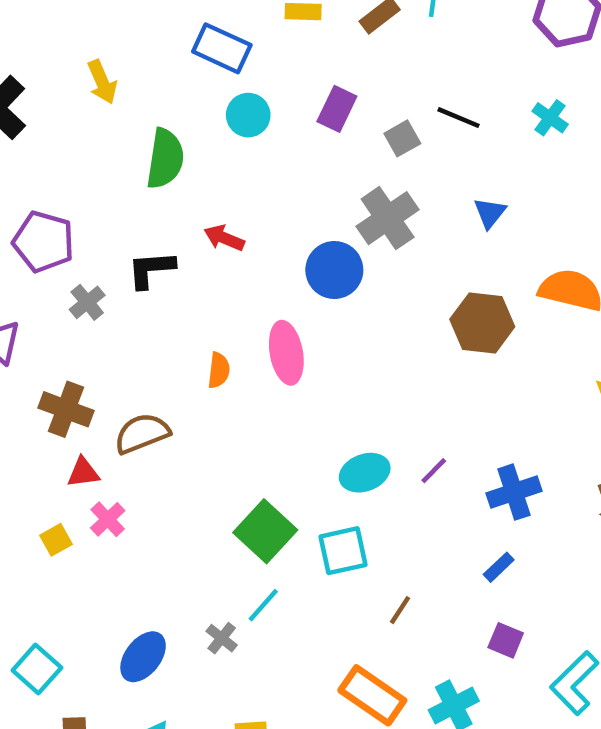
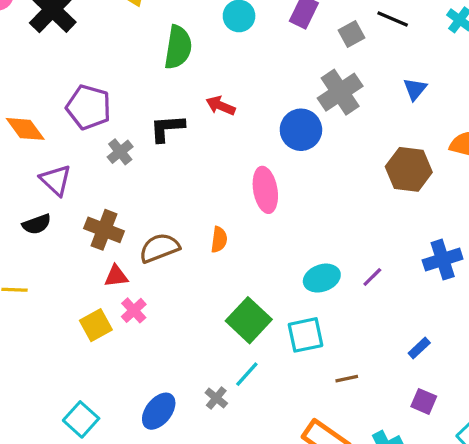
orange semicircle: (219, 370) -> (219, 240), moved
blue cross: (514, 492) -> (443, 260), moved
yellow square: (56, 540) -> (96, 325), size x1.4
brown line: (400, 610) -> (347, 379), turned 45

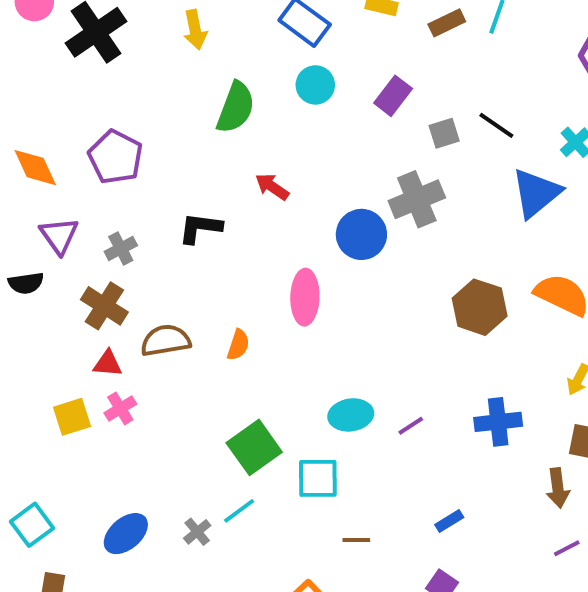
blue triangle: (415, 89) -> (536, 193), moved, size x1.8
black L-shape: (167, 128) -> (200, 228), moved
gray cross: (120, 152) -> (121, 248), moved

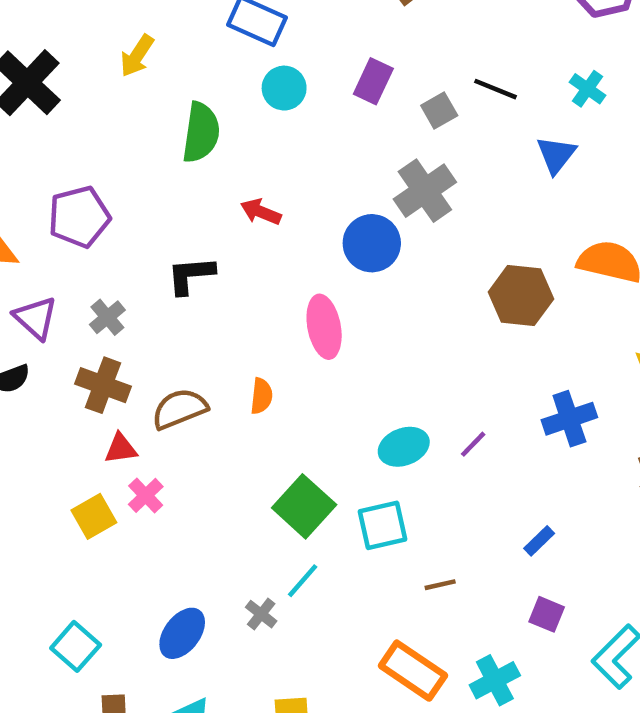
yellow arrow: (195, 30) -> (137, 56), turned 57
purple pentagon: (115, 157) -> (79, 217), turned -30
blue triangle: (536, 193) -> (556, 155), size x0.7

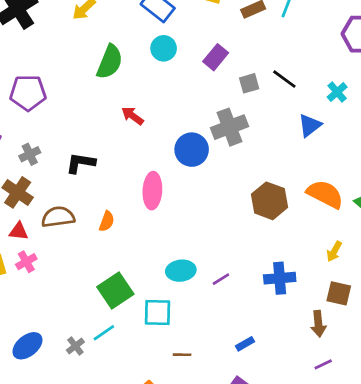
black L-shape: (191, 275) -> (80, 163), moved

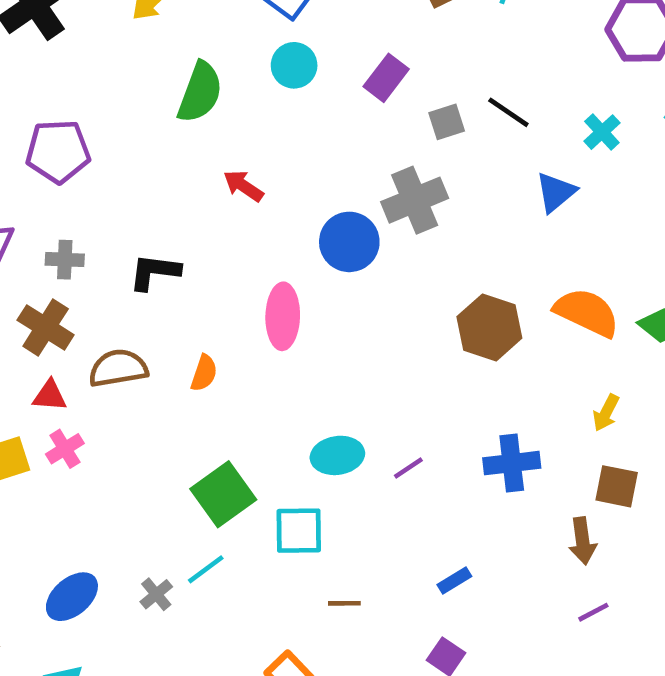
gray cross: (30, 154) -> (65, 260), turned 30

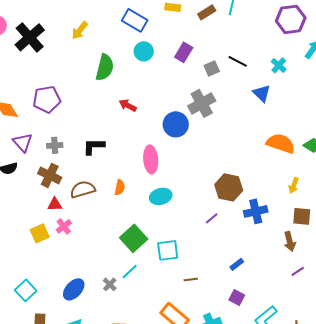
blue triangle: (556, 192) -> (262, 93), turned -30
brown hexagon: (489, 327) -> (229, 187), moved
cyan ellipse: (337, 455) -> (161, 196), moved

